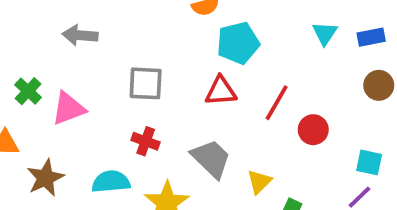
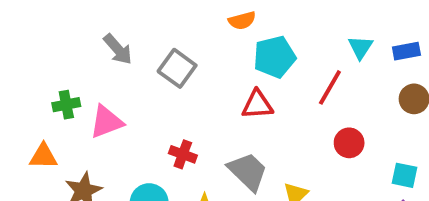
gray arrow: (80, 35) -> (118, 49), turned -136
gray square: (146, 83) -> (177, 68), moved, turned 33
green cross: (28, 91) -> (66, 105), turned 36
red line: (277, 103) -> (330, 87), moved

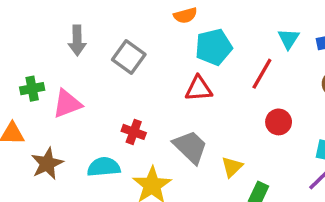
gray arrow: (118, 49) -> (77, 40), turned 40

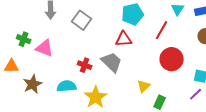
green cross: (32, 89) -> (24, 39), turned 32
pink triangle: (67, 104) -> (45, 48), turned 42
red circle: (279, 122) -> (172, 59), size x1.5
gray trapezoid: (190, 147) -> (112, 62), moved

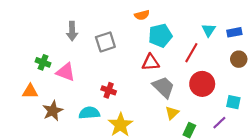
gray square: (82, 20) -> (105, 42), turned 36
gray trapezoid: (112, 62) -> (163, 87), moved
purple line: (196, 94) -> (219, 123), moved

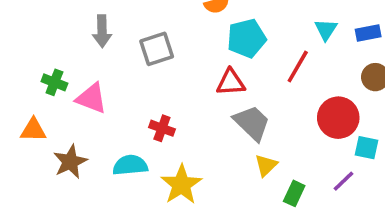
red circle: (202, 84) -> (338, 118), moved

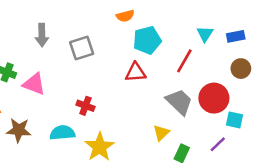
gray trapezoid: (252, 123) -> (179, 102), moved
brown star: (70, 162) -> (19, 130), turned 30

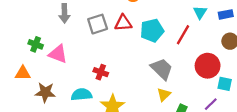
cyan pentagon: (147, 40) -> (152, 30), moved
red triangle: (136, 72) -> (123, 23), moved
gray trapezoid: (179, 102) -> (162, 69), moved

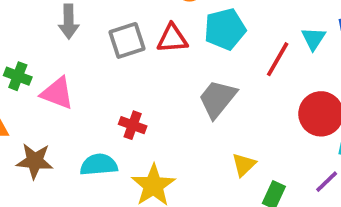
cyan triangle: (200, 12) -> (313, 39), moved
cyan pentagon: (152, 30) -> (225, 29), moved
gray trapezoid: (162, 69) -> (217, 99), moved, turned -95

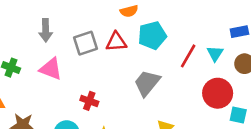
cyan triangle: (313, 39) -> (215, 53), moved
pink triangle: (57, 93) -> (51, 69), moved

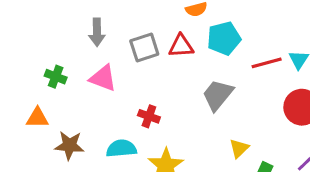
red line: (188, 56) -> (267, 63), turned 45

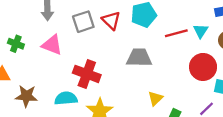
red triangle: (181, 46) -> (111, 20), turned 48
gray trapezoid: (218, 95) -> (139, 58), turned 52
red cross: (149, 116) -> (87, 74), size x1.6

